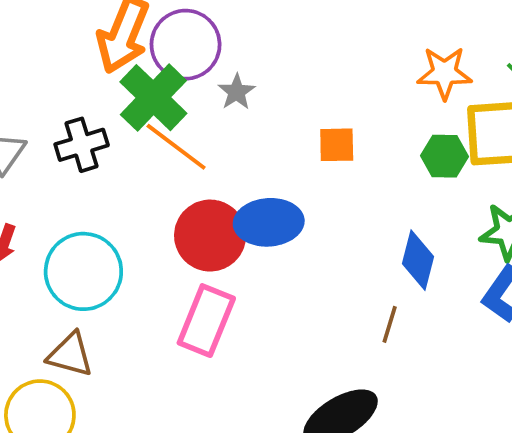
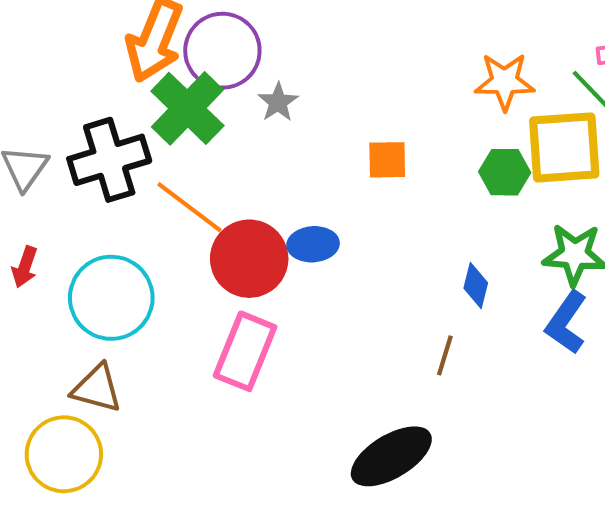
black cross: (82, 145) -> (109, 160), size x1.4
orange line: (176, 147) -> (189, 207), moved
blue ellipse: (269, 222) -> (313, 244), size x0.7
blue diamond: (418, 260) -> (476, 285), size x0.7

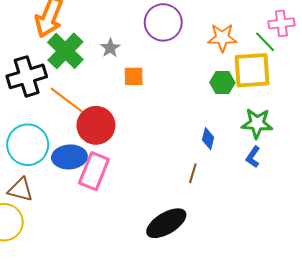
purple circle: (222, 51) -> (163, 22), moved
orange square: (387, 160) -> (134, 76), moved
blue ellipse: (313, 244) -> (69, 157), moved, size x1.4
blue L-shape: (566, 322) -> (253, 157), size x0.7

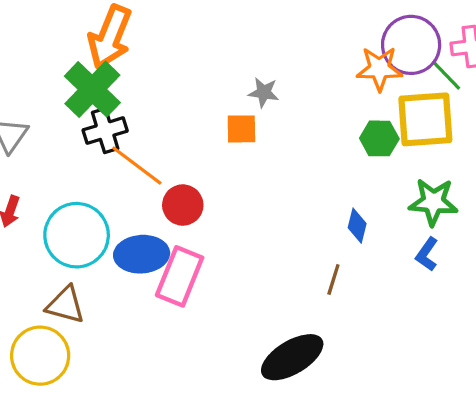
purple circle: (163, 22) -> (411, 45), moved
gray star: (110, 48) -> (264, 92), moved, turned -30
green cross: (65, 51) -> (92, 89), moved
black cross: (27, 76) -> (105, 131), moved, size x0.7
red circle: (96, 125) -> (183, 205), size x0.7

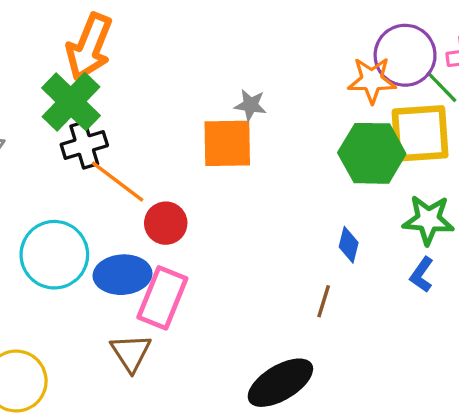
orange square: (241, 129) -> (227, 143), size x1.6
green hexagon: (379, 138) -> (372, 153), size x1.6
brown triangle: (65, 305) -> (131, 353), moved, turned 42

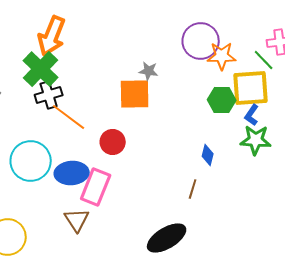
purple circle: (405, 55) -> (201, 41), moved
green hexagon: (372, 153) -> (222, 100), size x0.7
red circle: (166, 223) -> (113, 142), moved
blue L-shape: (422, 275) -> (252, 115), moved

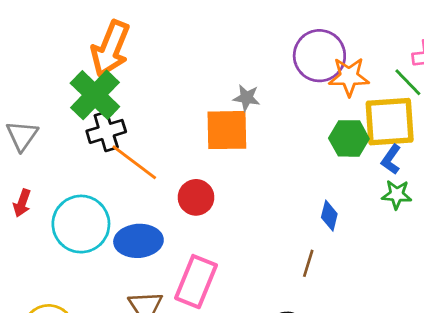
green star: (256, 140) -> (397, 195), size x0.7
pink rectangle: (96, 187) -> (196, 282), moved

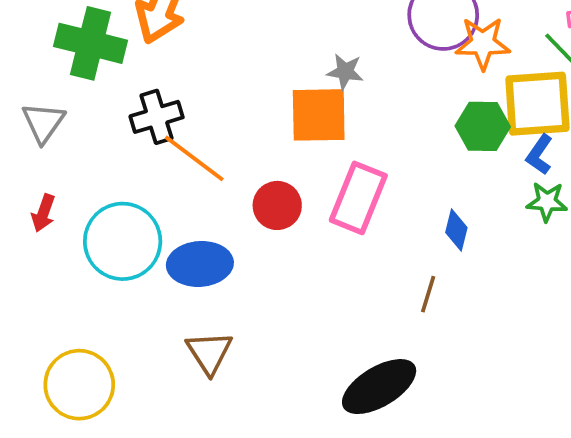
green cross: (95, 95) -> (91, 43), moved, turned -30
pink rectangle: (196, 282) -> (358, 198), moved

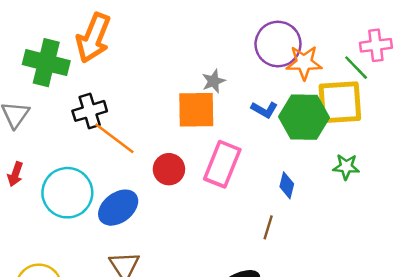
gray star: (345, 72) -> (214, 81), turned -30
green hexagon: (483, 126) -> (304, 117), size x1.4
blue L-shape: (539, 155) -> (264, 110), moved, turned -95
blue ellipse: (200, 264) -> (118, 208), turned -33

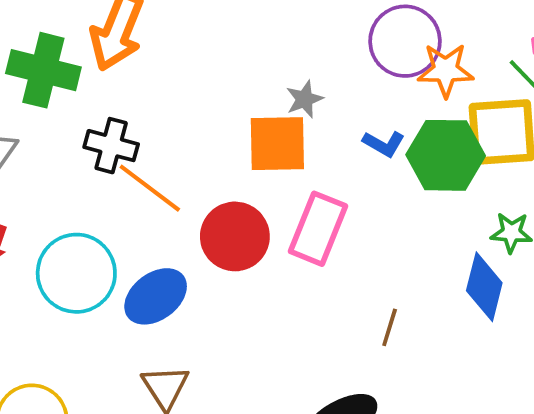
black cross: (90, 111) -> (111, 146), turned 32
red circle: (169, 169) -> (235, 236), size x1.4
blue diamond: (287, 185) -> (484, 287), moved, size x1.6

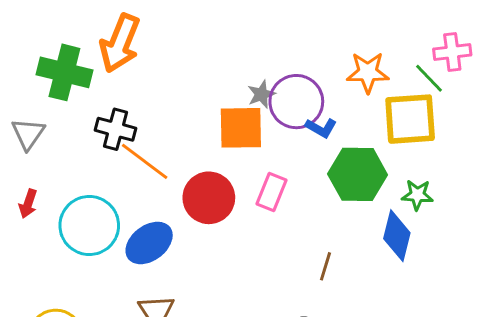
purple circle: (405, 41) -> (296, 102), moved
green hexagon: (446, 155) -> (358, 174), moved
pink rectangle: (318, 229) -> (272, 192), size x0.7

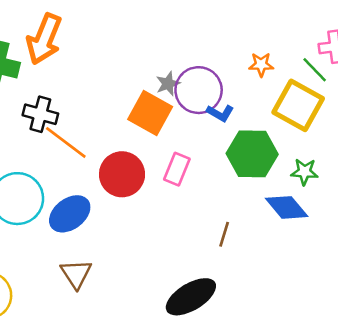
orange star: (368, 72) -> (261, 65), size x0.7
yellow square: (410, 119) -> (298, 105), turned 33
orange square: (241, 128) -> (150, 113), turned 30
blue diamond: (397, 236) -> (287, 207), turned -54

